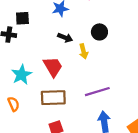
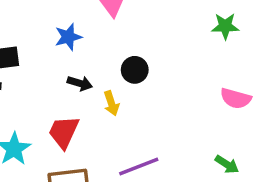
red trapezoid: (53, 67) -> (64, 132), turned -120

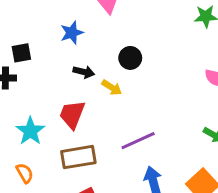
yellow arrow: (111, 103) -> (112, 88), turned -36

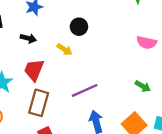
black arrow: (84, 72) -> (28, 38), moved
brown rectangle: (78, 157) -> (39, 103), turned -65

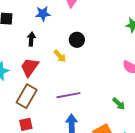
black arrow: (28, 38) -> (31, 39), turned -112

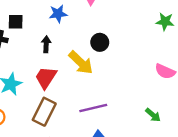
yellow arrow: (60, 56) -> (81, 63), size x1.6

